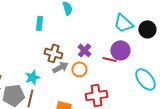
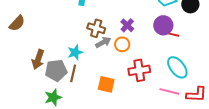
red line: (109, 59) -> (172, 34), moved
cyan ellipse: (145, 79) -> (177, 67), moved

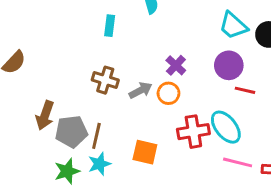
brown cross: (96, 28) -> (105, 80), moved
red line: (172, 34) -> (245, 90), moved
cyan star: (75, 52) -> (99, 164), moved
cyan ellipse: (177, 67) -> (226, 127), moved

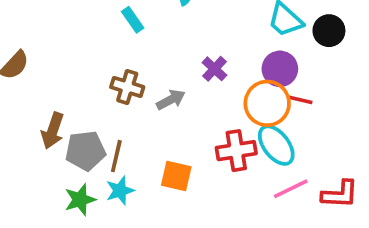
cyan rectangle: (110, 26) -> (133, 20), turned -42
orange circle: (168, 93) -> (267, 103), moved, size x1.6
pink line: (238, 162) -> (291, 189), turned -40

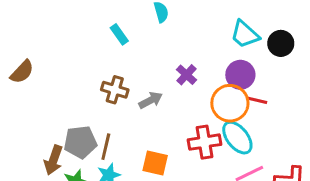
brown arrow: (53, 131) -> (53, 160), moved

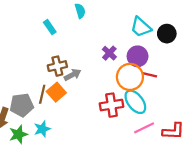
purple cross: (187, 75) -> (109, 53), moved
brown cross: (115, 90) -> (57, 66), moved, turned -30
brown line: (106, 147) -> (42, 94), moved
orange square: (155, 163) -> (56, 92), moved, turned 36

